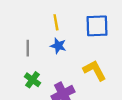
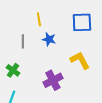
yellow line: (56, 22) -> (39, 19), moved
green cross: (32, 80) -> (13, 70), moved

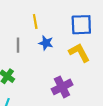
yellow L-shape: (80, 60) -> (79, 53), moved
purple cross: (53, 80) -> (62, 87), moved

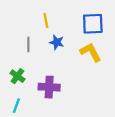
purple cross: (62, 87) -> (49, 87), moved, turned 30

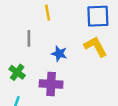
blue star: (57, 42) -> (59, 54), moved

